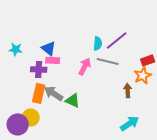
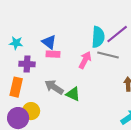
cyan semicircle: (98, 43) -> (98, 37), size x1.5
purple cross: (39, 69) -> (27, 64), moved
orange rectangle: (39, 93) -> (16, 87), moved

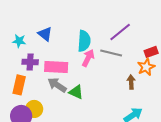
cyan semicircle: (98, 37) -> (84, 41), moved
blue triangle: (49, 42) -> (45, 34), moved
pink rectangle: (53, 54) -> (56, 67), moved, size x1.6

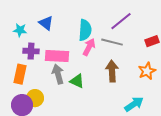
orange star: (146, 67) -> (147, 71), moved
brown arrow: (131, 82) -> (112, 71), moved, size x1.5
gray arrow: (57, 85) -> (58, 74), turned 42

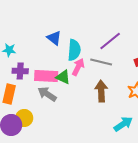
blue triangle: (46, 23) -> (54, 38), moved
gray arrow: (58, 74) -> (47, 94), turned -42
green triangle: (77, 81) -> (63, 77), moved

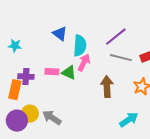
gray line: (101, 62) -> (121, 58), moved
purple cross: (20, 71) -> (26, 77), moved
pink rectangle: (46, 76) -> (52, 72), size x0.6
gray arrow: (47, 94) -> (52, 118), moved

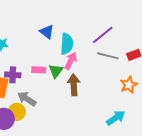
green triangle: (69, 73) -> (56, 71), turned 42
brown arrow: (107, 87) -> (74, 85), moved
gray arrow: (52, 118) -> (27, 99), moved

